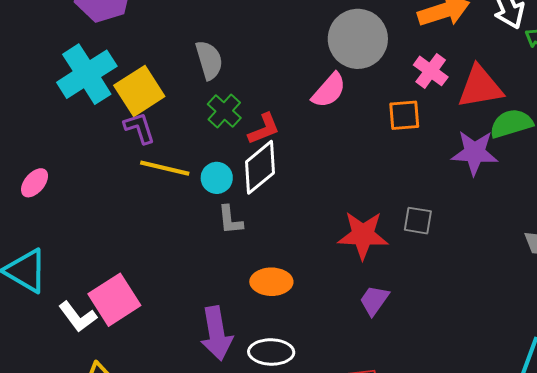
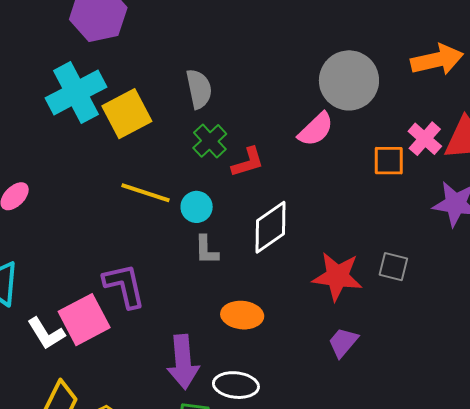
pink cross: (431, 71) -> (425, 139), moved
purple L-shape: (139, 128) -> (124, 286), moved, size x1.4
white diamond: (260, 167) -> (270, 227), moved

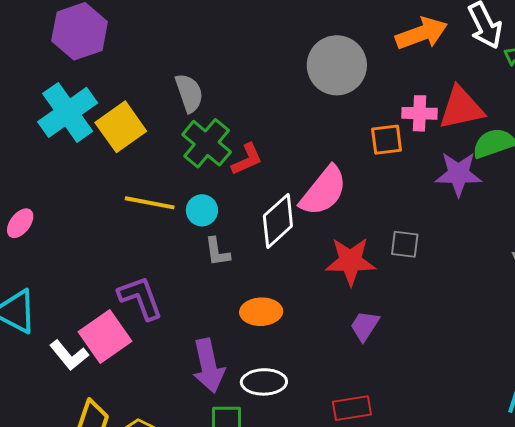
pink semicircle: (316, 129) -> (323, 191), moved, size x1.4
pink cross: (425, 139) -> (420, 113), turned -32
green cross: (210, 141) -> (207, 143), size x1.4

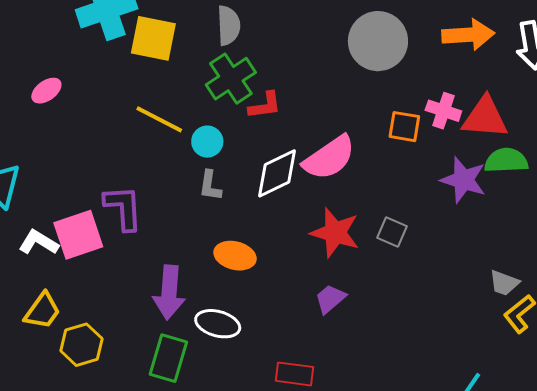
yellow square: (121, 127) -> (153, 38), turned 30
pink ellipse: (20, 223) -> (46, 91), moved
white L-shape: (69, 355) -> (39, 242), turned 144

